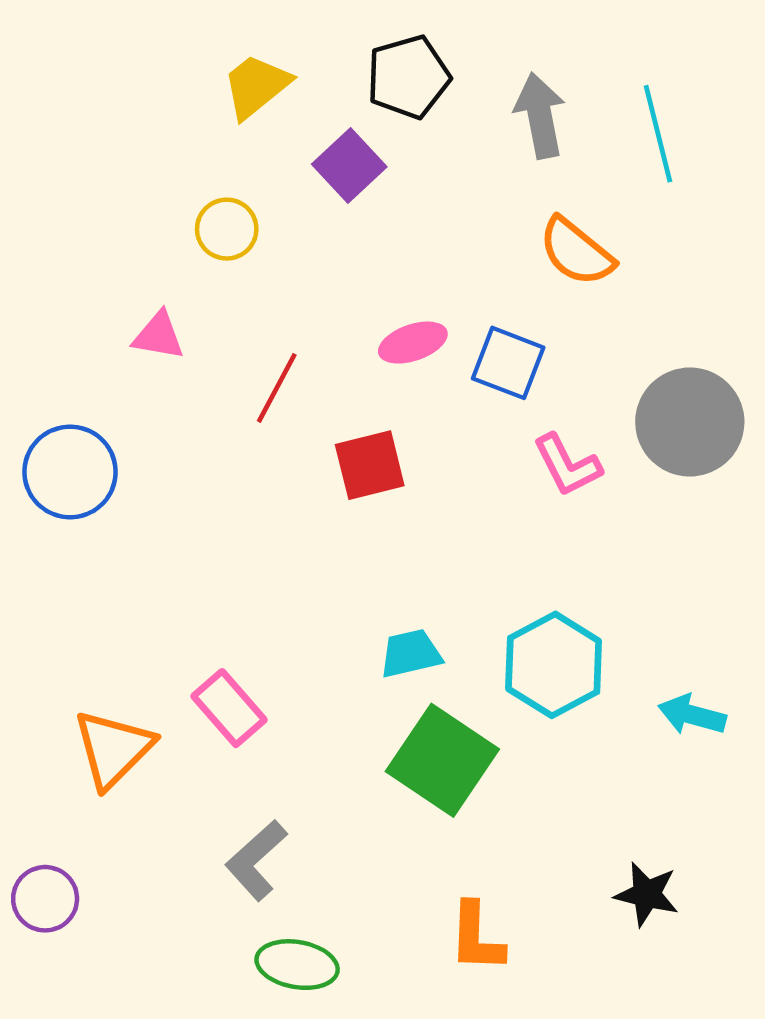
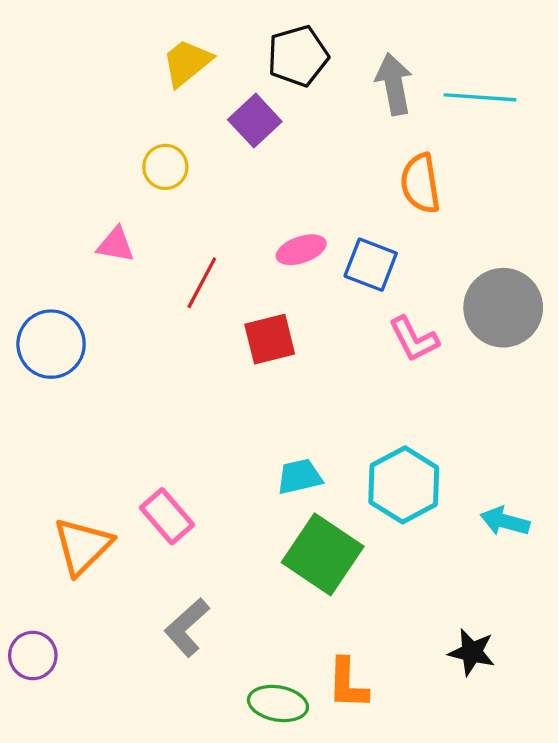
cyan line: (658, 134) -> (480, 97), turned -72
orange semicircle: (576, 252) -> (420, 183), turned 42
green ellipse: (297, 965) -> (278, 704), moved

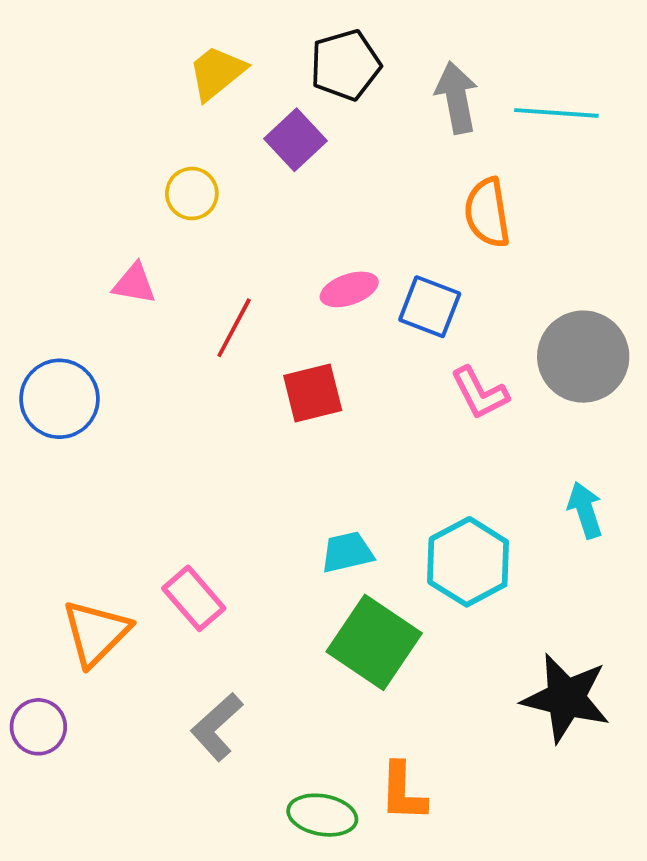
cyan arrow: (505, 521) -> (585, 510), moved, turned 57
black star: (472, 652) -> (566, 698), moved, size x1.6
purple circle: (33, 655) -> (38, 727), moved

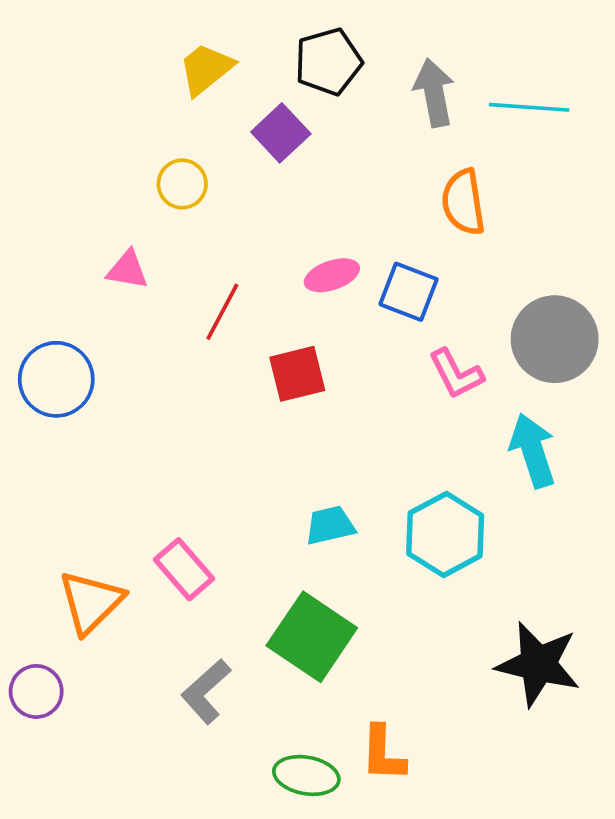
cyan arrow: (585, 510) -> (533, 451), moved, size x1.4
green square: (374, 642) -> (312, 637), moved

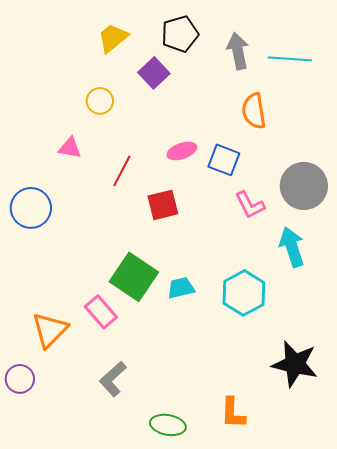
green square: (312, 637) -> (134, 277), moved
orange L-shape: (383, 754) -> (233, 413), moved

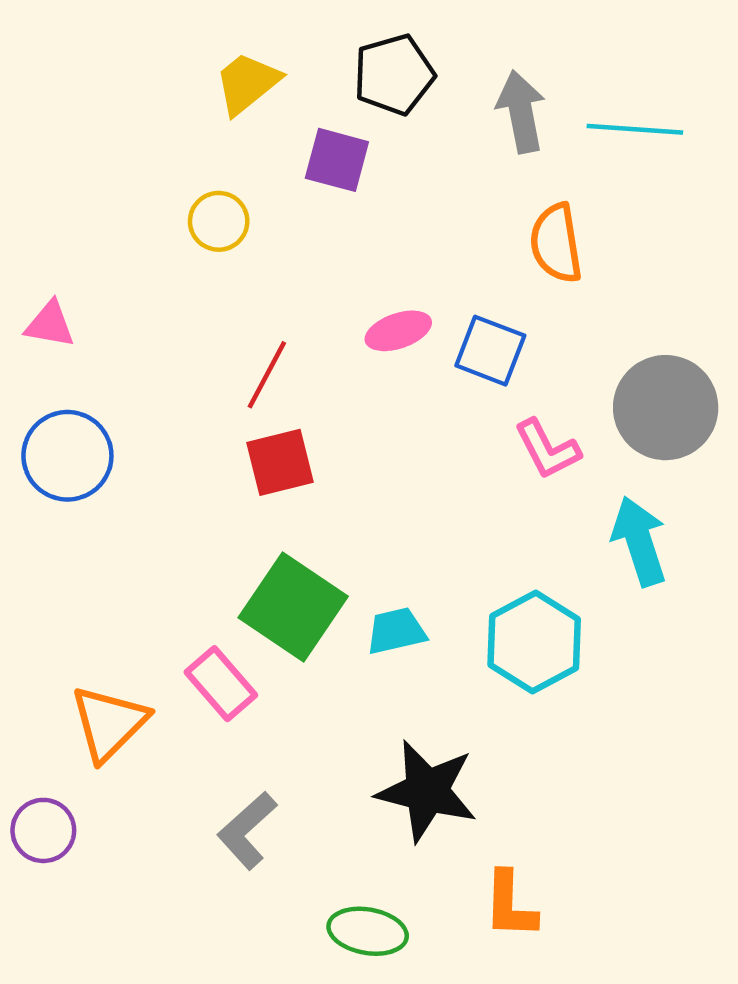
purple square: (154, 73) -> (337, 160), turned -32
pink triangle: (70, 148) -> (50, 324), moved
red square: (163, 205) -> (280, 462), moved
black star: (295, 364) -> (427, 791), moved

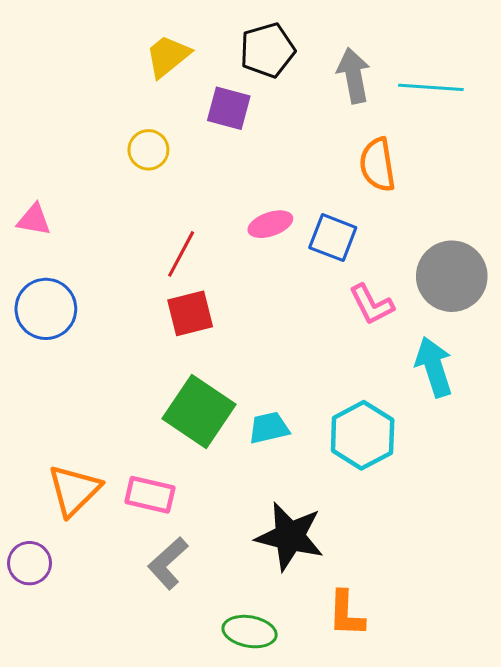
pink rectangle: (221, 684) -> (150, 495), moved, turned -36

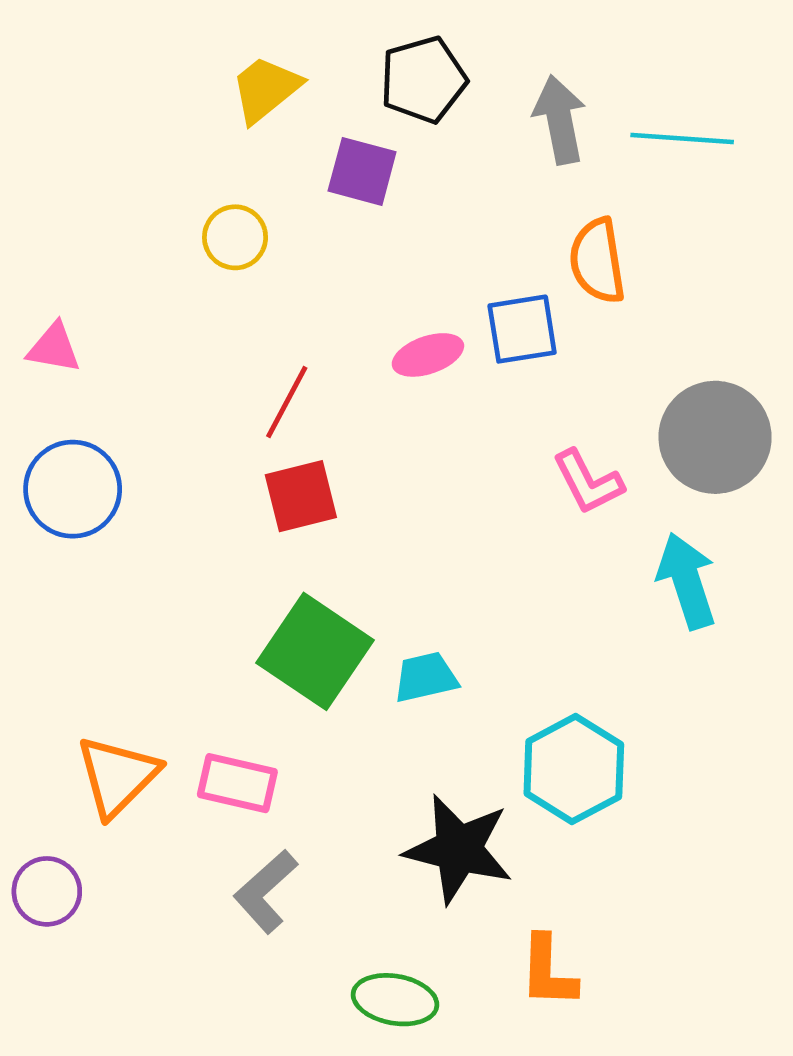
blue square: (333, 238) -> (522, 329), moved, turned -30
cyan hexagon: (363, 435) -> (574, 769), moved

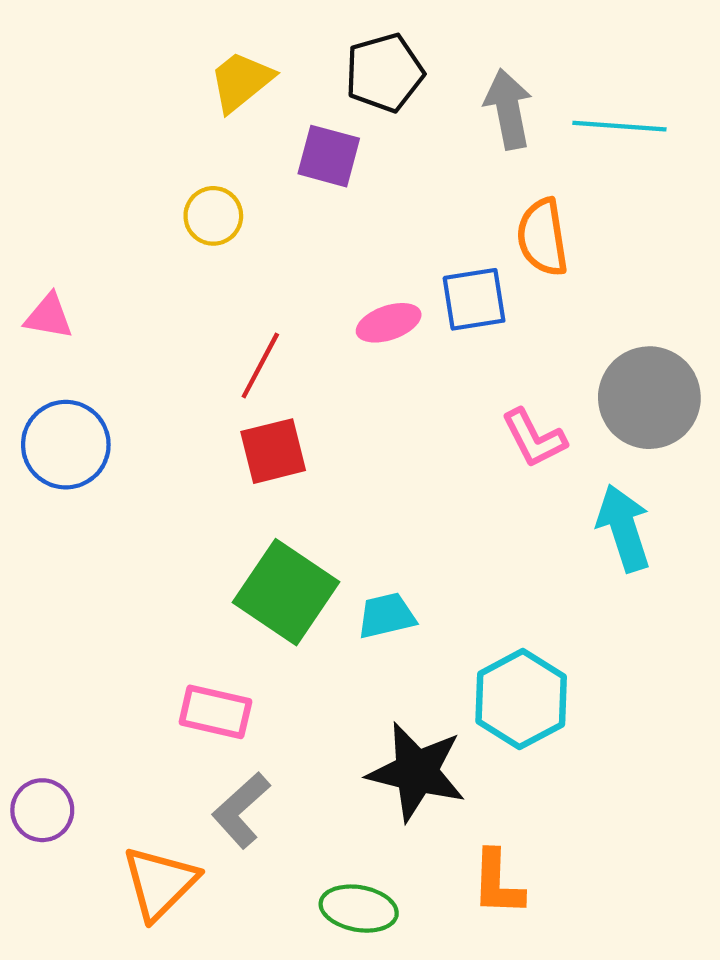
orange triangle: (117, 776) -> (160, 883), moved

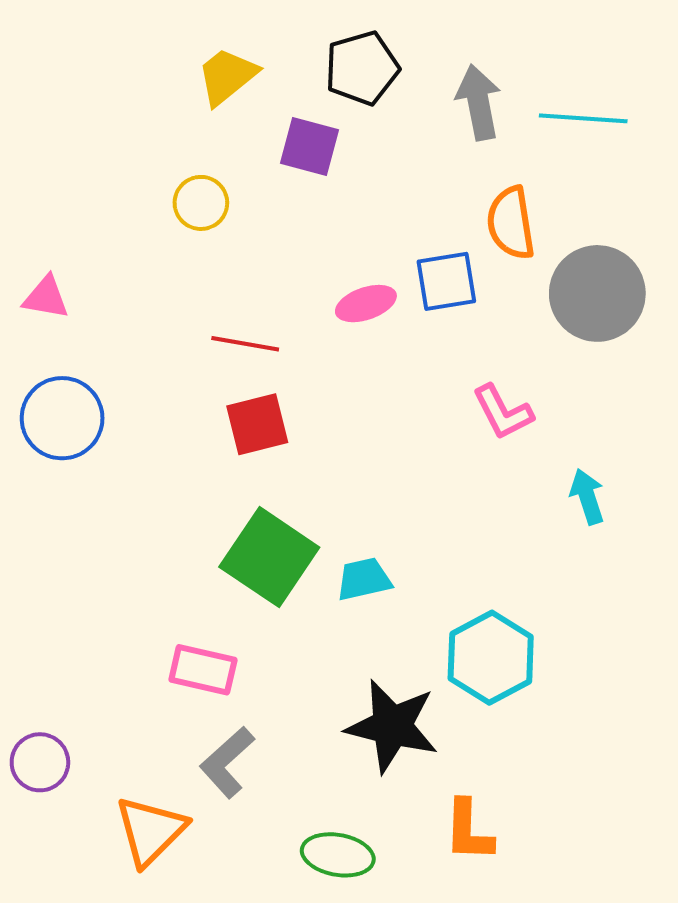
red line: (260, 366) -> (245, 344), turned 72
gray circle: (649, 398) -> (597, 293), moved
cyan arrow: (624, 528) -> (587, 497), size x0.7

